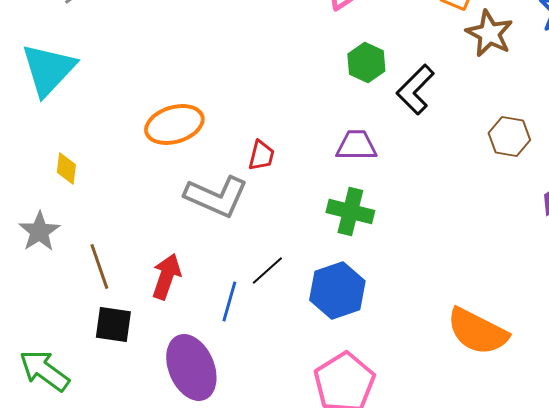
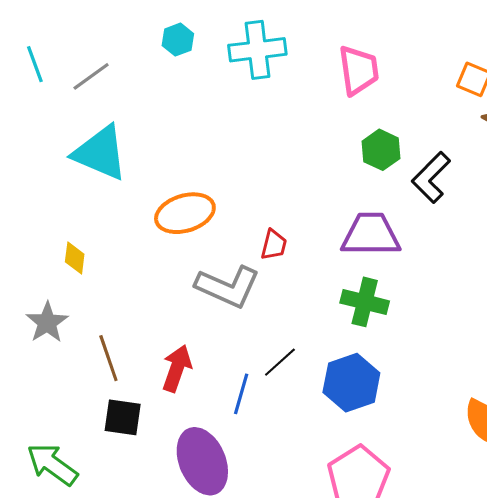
cyan triangle: (48, 69) -> (100, 153), moved, turned -50
purple trapezoid: (356, 145) -> (371, 235), size x1.4

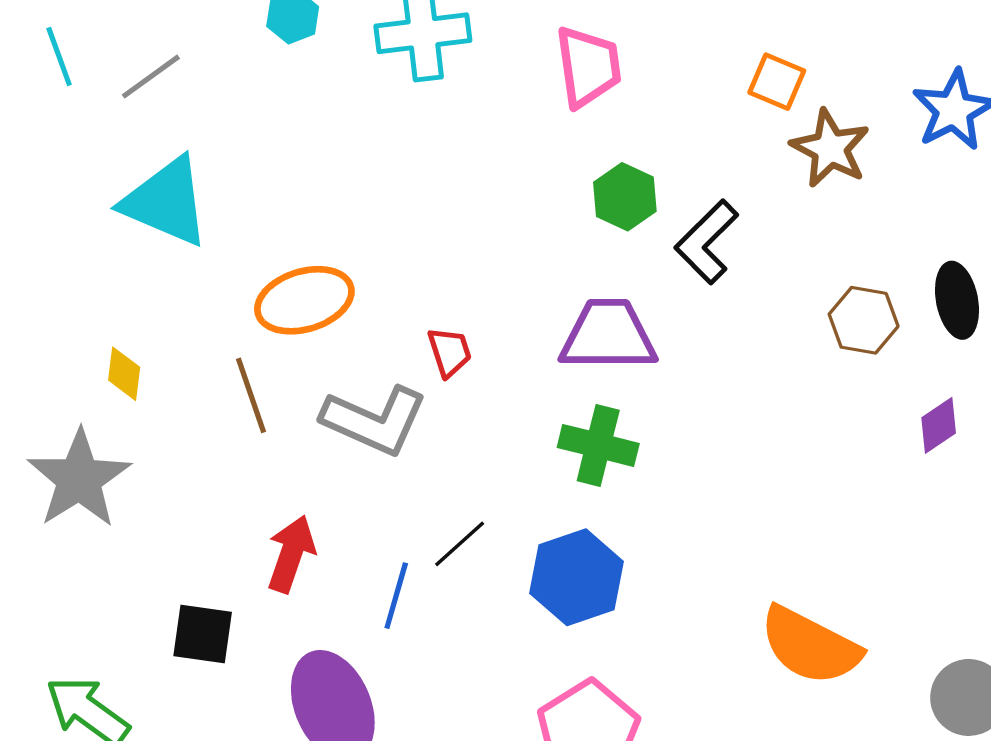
red trapezoid: (274, 245) -> (450, 352), turned -32
gray star: (47, 322) -> (79, 479), size x1.5
brown line: (108, 358) -> (251, 395), moved

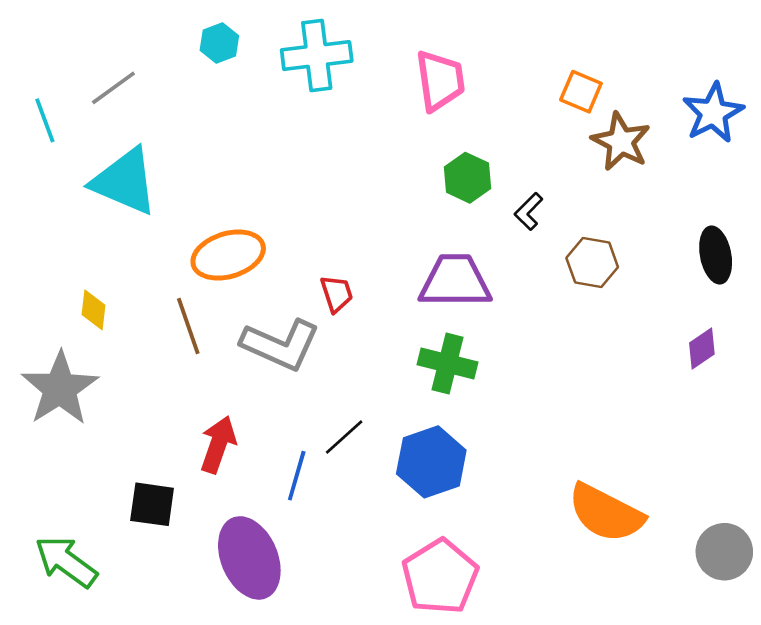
cyan line: (59, 57) -> (45, 120), moved
black L-shape: (707, 242) -> (529, 211), size x0.6
brown hexagon: (864, 320) -> (592, 262), moved

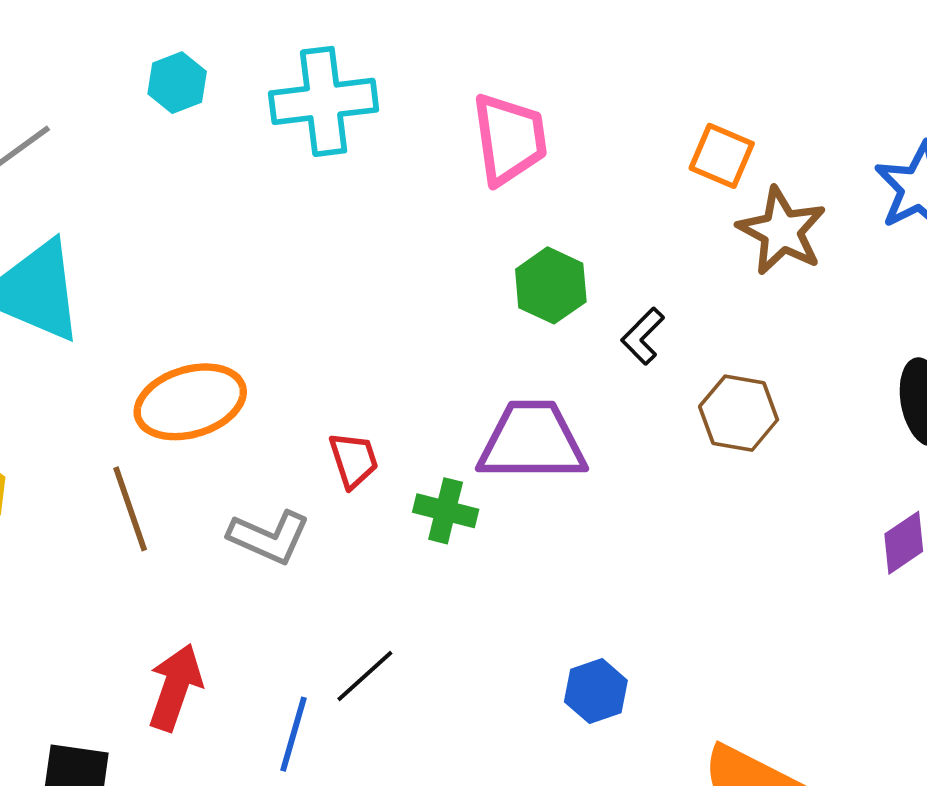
gray L-shape: (281, 345) -> (269, 537), size x0.7
green cross: (448, 363) -> (446, 511), moved, size x0.7
blue hexagon: (431, 462) -> (596, 691), moved, size x0.6

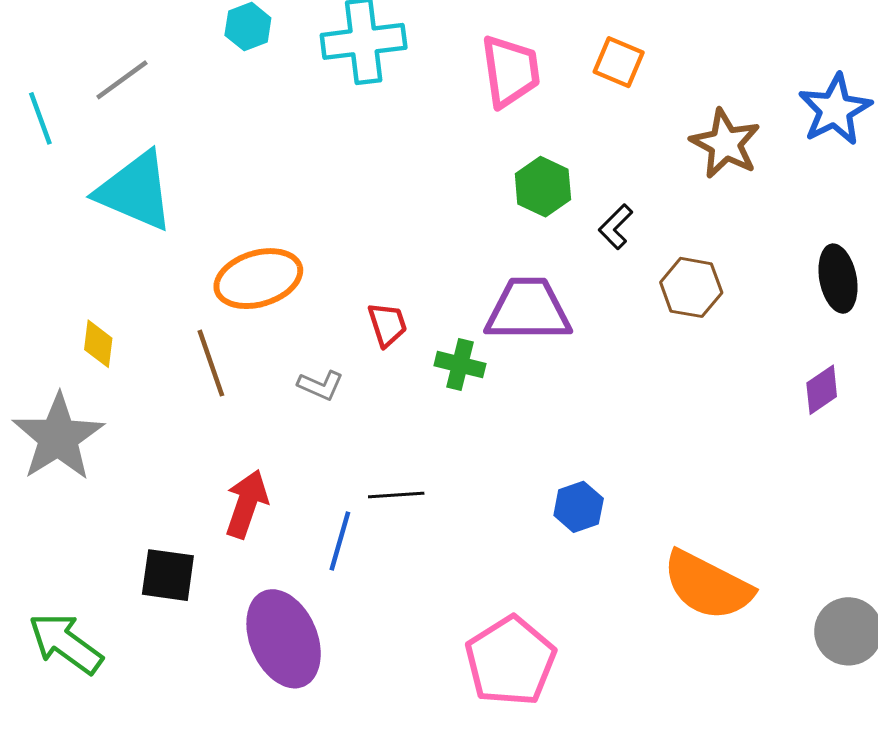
orange square: (722, 156) -> (619, 62), moved
gray L-shape: (269, 537) -> (321, 385), size x0.7
black line: (365, 676) -> (396, 495), turned 38

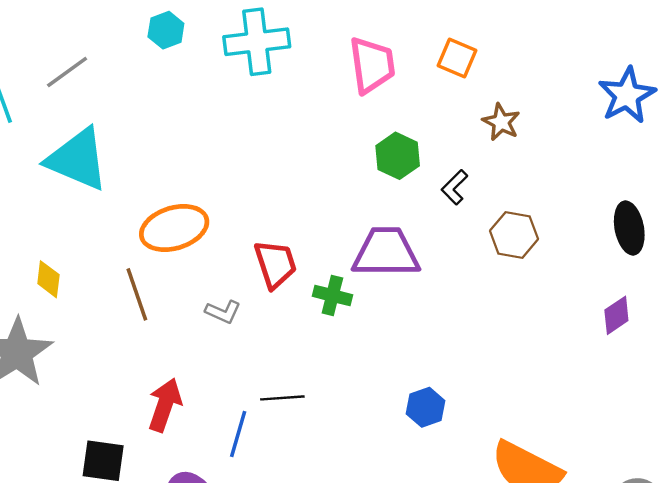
brown star: (725, 144) -> (501, 122), moved, size x0.7
red trapezoid: (387, 325) -> (275, 264), size x1.4

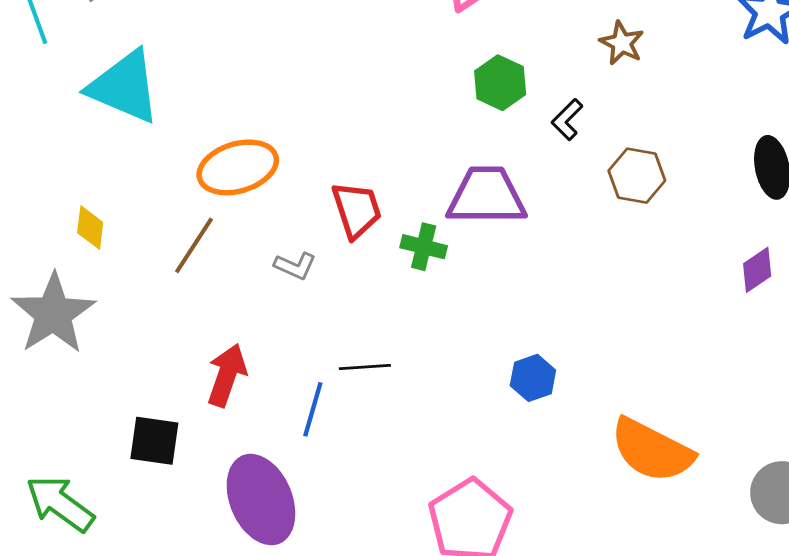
brown line: (137, 294) -> (194, 245), turned 52

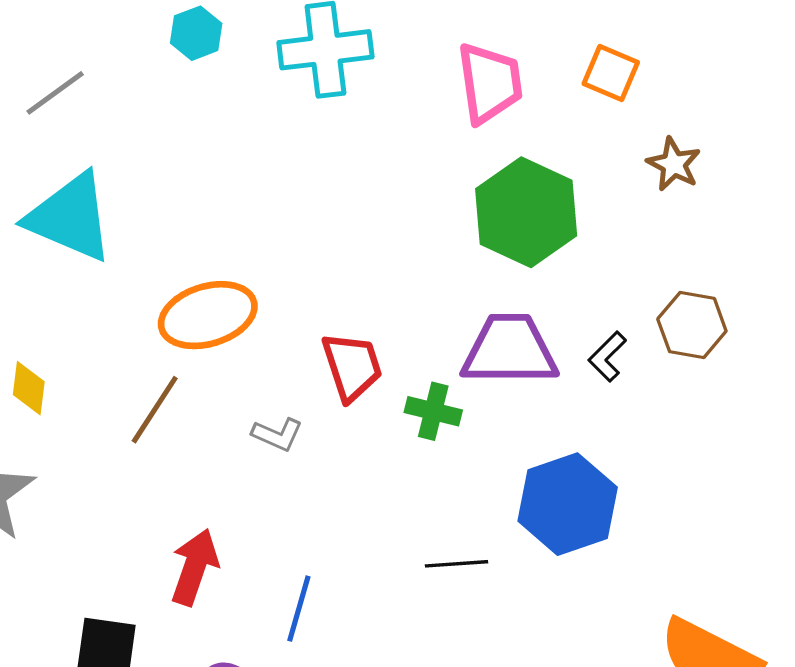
green hexagon: (500, 83) -> (526, 212), size x1.6
black L-shape: (567, 120) -> (607, 357), moved
black line: (365, 367) -> (456, 564), moved
blue hexagon: (533, 378) -> (568, 504), moved, size x1.8

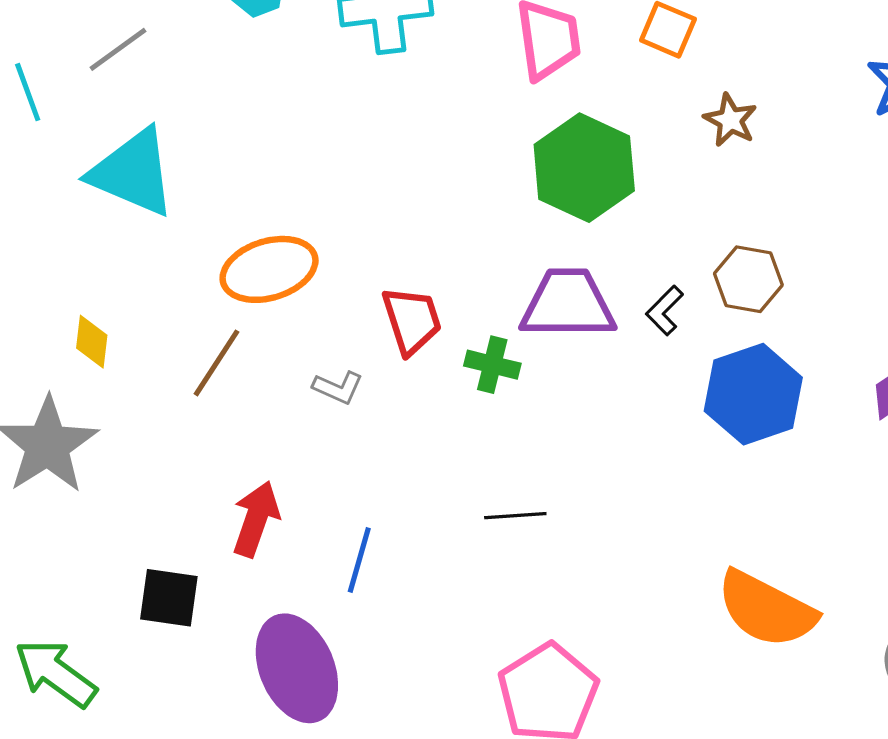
blue hexagon: (568, 504) -> (753, 394), moved

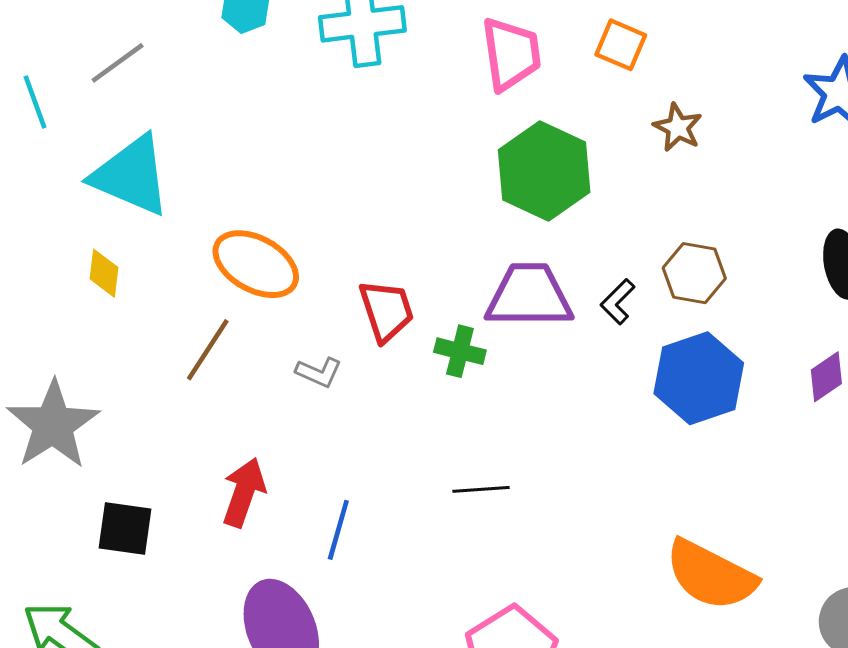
orange ellipse: (269, 269) -> (256, 264), turned 46
yellow diamond: (92, 342) -> (104, 273), moved
black square: (169, 598) -> (125, 528), moved

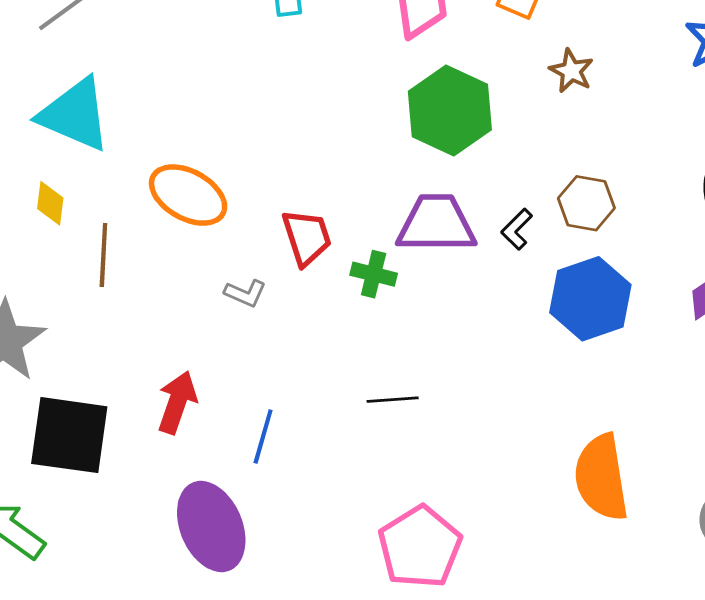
brown line: (208, 350) -> (103, 255), moved, turned -30
black square: (125, 528) -> (69, 435), size x1.6
orange semicircle: (711, 575) -> (601, 477), turned 54

